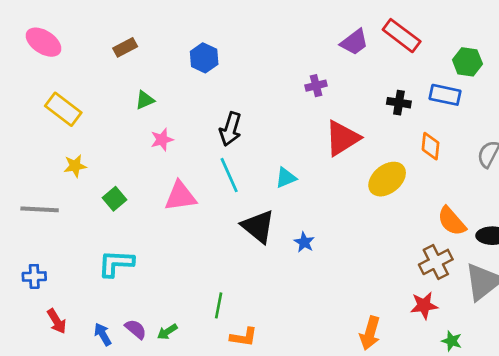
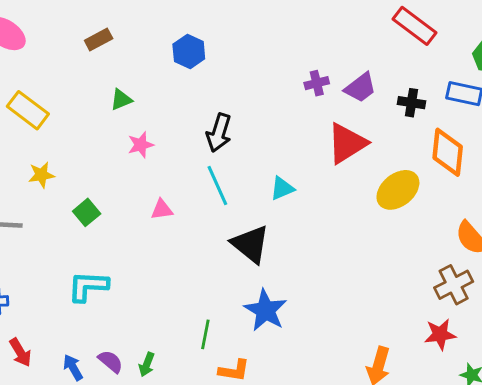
purple trapezoid: (354, 42) -> (360, 88), moved
orange diamond: (431, 146) -> (448, 152), size x1.5
pink triangle: (180, 196) -> (162, 209), size x0.6
blue star: (304, 242) -> (266, 310), moved, size x1.8
green arrow: (167, 332) -> (147, 364), turned -36

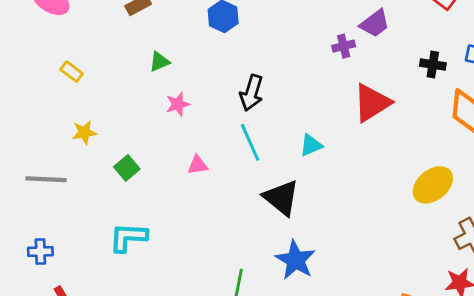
purple trapezoid: (360, 88) -> (375, 23), moved
yellow rectangle: (28, 110) -> (72, 72), size x0.6
yellow ellipse: (398, 190) -> (433, 185), moved

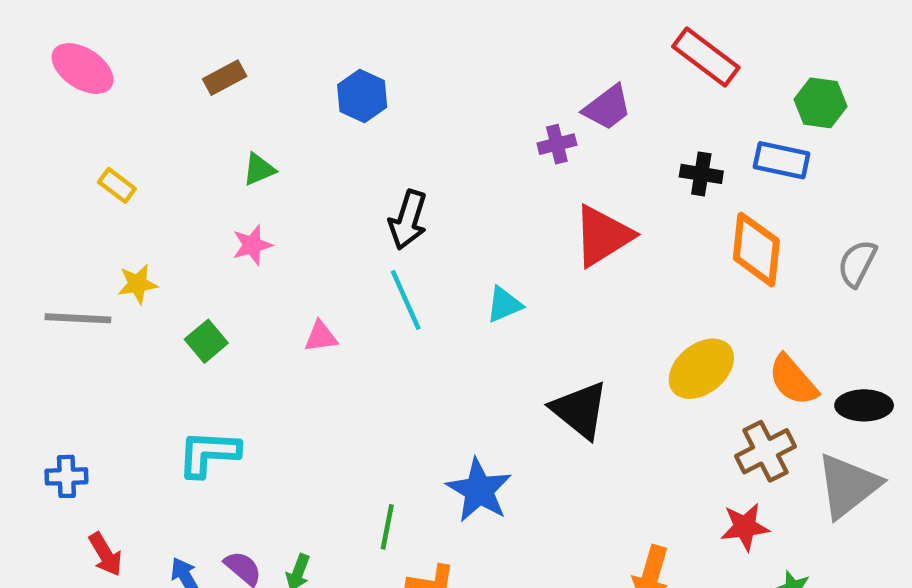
pink star: (178, 104) -> (252, 245), moved
gray line: (46, 179) -> (78, 318), moved
black triangle: (281, 198) -> (580, 410), moved

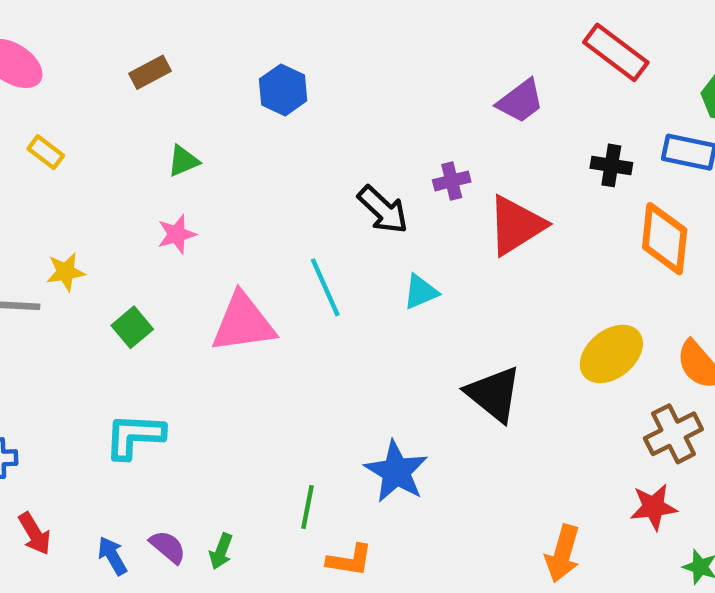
purple cross: (557, 144) -> (452, 181), moved
yellow rectangle: (117, 185) -> (46, 152), moved
black arrow: (408, 220) -> (383, 210), moved, turned -64
pink triangle: (321, 337) -> (243, 323), size x2.0

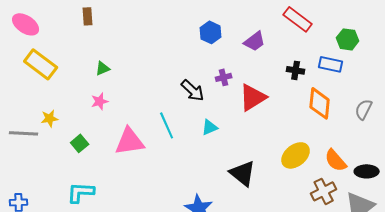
brown rectangle: (150, 72) -> (88, 16), moved, turned -66
blue hexagon: (283, 90) -> (211, 32), moved
yellow rectangle: (46, 152) -> (41, 64), size x2.0

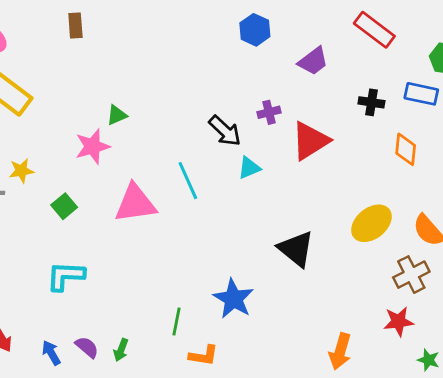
blue hexagon: (211, 32) -> (255, 30), moved
green triangle: (103, 68) -> (117, 115), moved
pink star: (100, 101) -> (93, 146), size x1.4
orange diamond: (320, 103) -> (406, 149), size x0.7
cyan triangle: (210, 127) -> (249, 168), moved

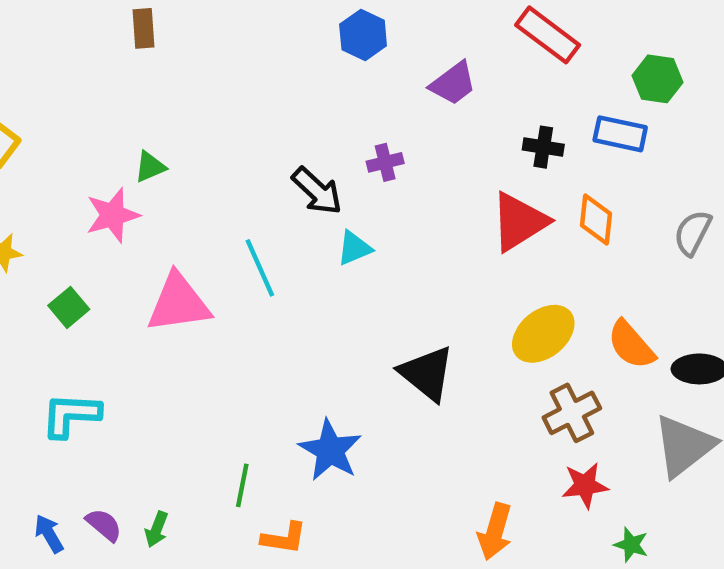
brown rectangle: (75, 26) -> (143, 28), moved
red triangle: (310, 141) -> (519, 222), moved
brown cross: (411, 275) -> (572, 413), moved

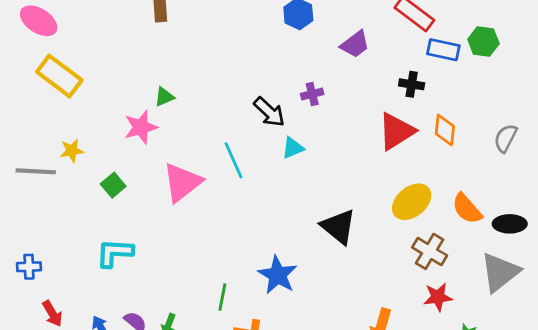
blue rectangle: (620, 134) -> (443, 50), moved
pink triangle: (179, 303) -> (182, 182), turned -30
brown cross: (572, 413) -> (430, 251), turned -32

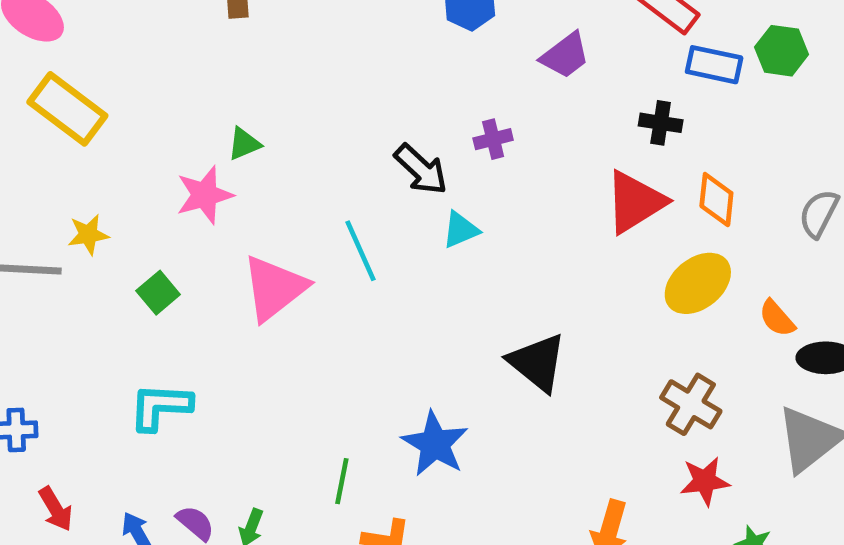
yellow ellipse: (412, 202) -> (698, 283), moved
orange semicircle: (467, 209) -> (777, 318), moved, size x0.7

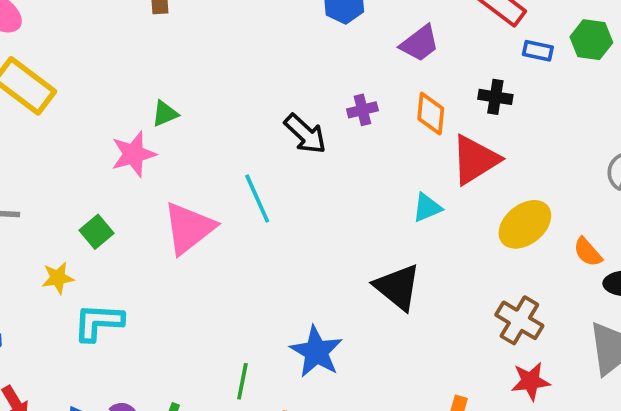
blue rectangle: (714, 65) -> (538, 51), size x0.7
orange diamond: (716, 200) -> (431, 114), moved
cyan triangle: (461, 230) -> (427, 208), moved
yellow star: (88, 235) -> (58, 278), moved

